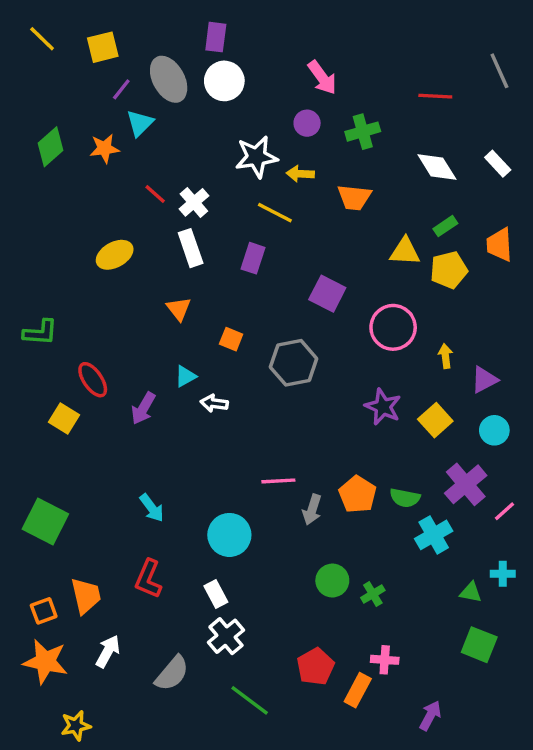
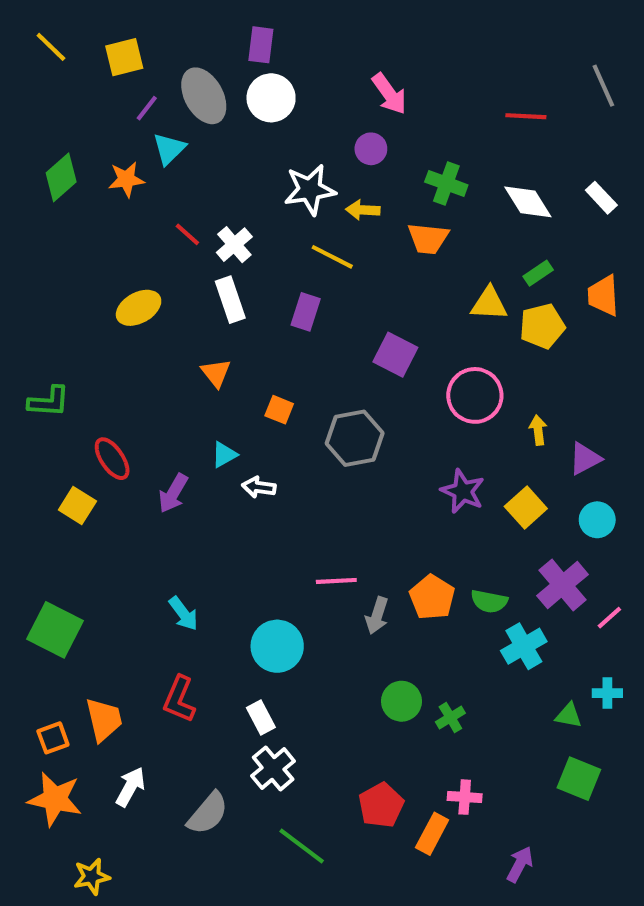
green cross: (363, 132) -> (446, 183), moved, turned 36

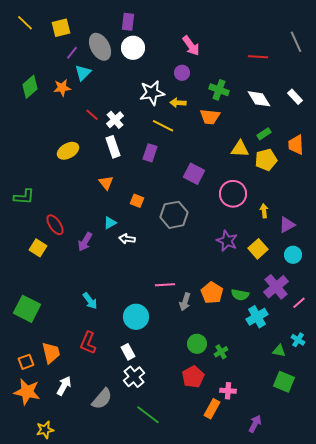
cyan cross: (607, 693) -> (298, 340), turned 32
red pentagon: (381, 805) -> (193, 377), moved

